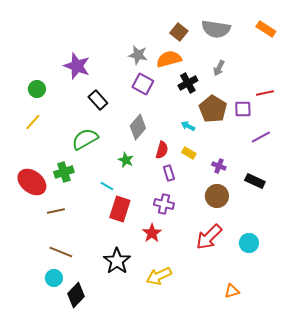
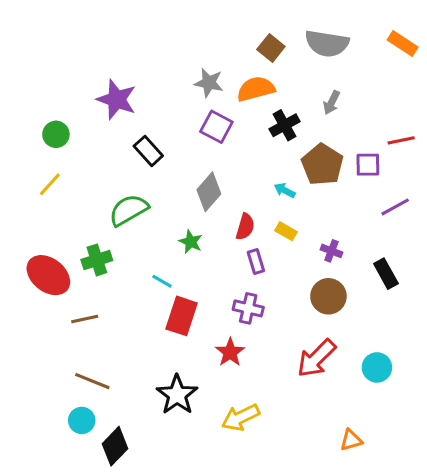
black rectangle: (255, 181) -> (386, 274), turned 36

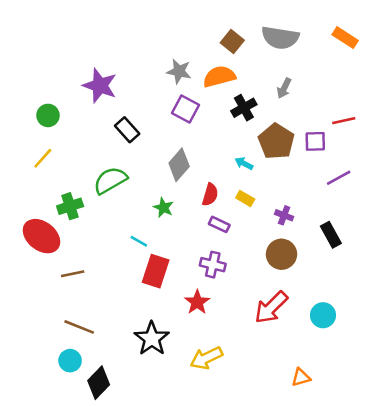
green cross: (97, 260) -> (70, 206), moved
purple rectangle: (256, 261) -> (219, 224), turned -48

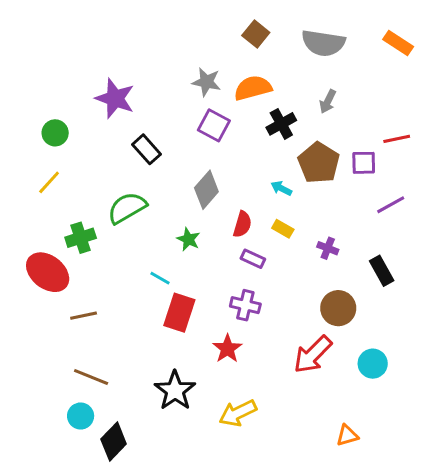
brown square: (232, 41) -> (256, 34), moved
brown circle: (281, 254) -> (338, 308), moved

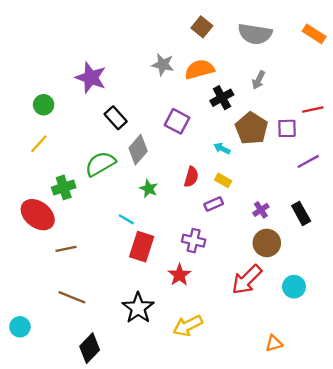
purple square: (214, 125) -> (177, 121), moved
gray diamond: (206, 190) -> (138, 150), moved
purple cross: (328, 248) -> (261, 210), moved, turned 35
purple rectangle: (253, 259) -> (214, 204), moved, turned -48
cyan circle: (81, 416) -> (20, 327), moved

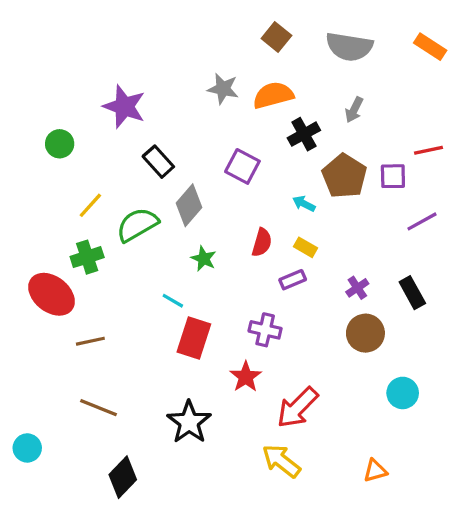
yellow line: (39, 144) -> (90, 205), moved
red arrow: (247, 280) -> (297, 408), moved
yellow arrow: (188, 326) -> (281, 461), moved, turned 64

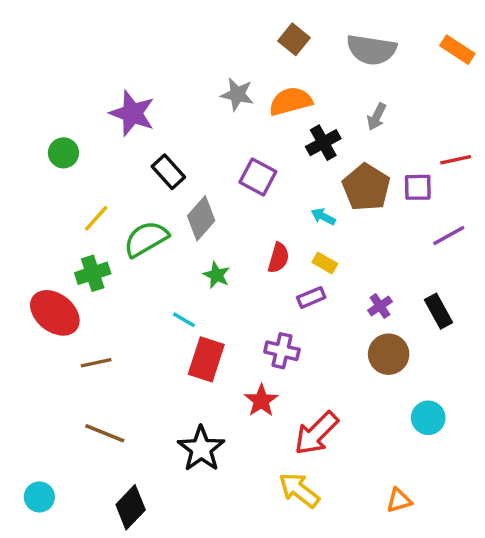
cyan circle: (27, 448) -> (39, 497), moved

